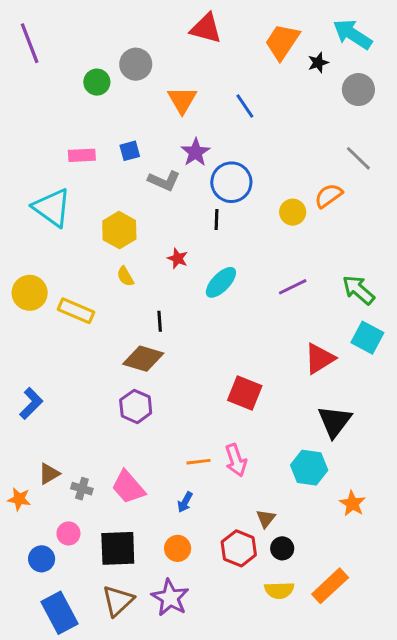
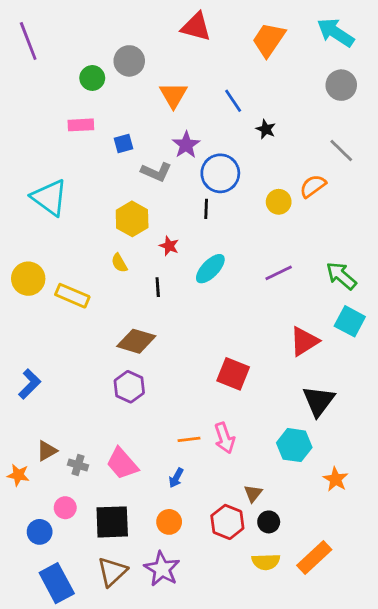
black star: (318, 63) -> (266, 129), moved, turned -30
pink rectangle: (82, 155) -> (81, 125), moved
yellow hexagon: (119, 230) -> (132, 219), moved
black line: (160, 321) -> (158, 287), moved

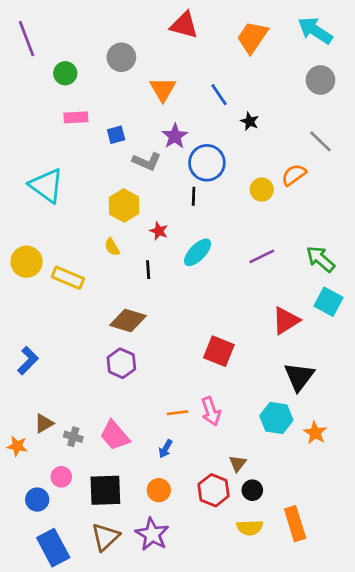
green circle: (92, 78) -> (65, 73), moved
orange star: (336, 479) -> (315, 433), moved
orange rectangle: (314, 558) -> (295, 524), turned -64

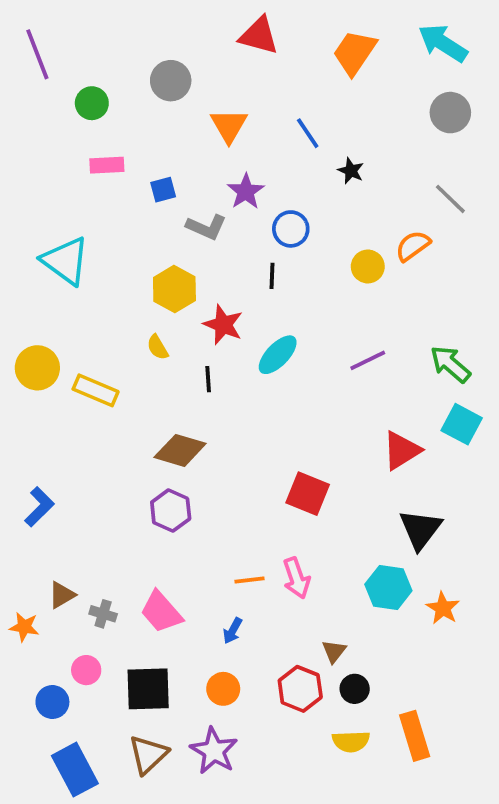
blue circle: (207, 163) -> (291, 229), size x0.7
red star: (159, 231) -> (223, 325), size x1.5

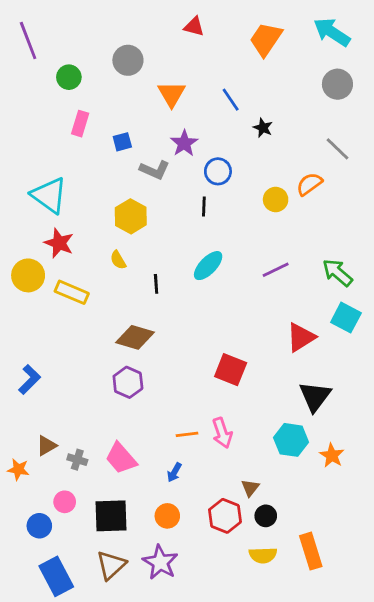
red triangle: (259, 36) -> (194, 27), size x0.7
pink rectangle: (107, 165) -> (80, 124), turned -70
red star: (223, 325) -> (59, 243), moved

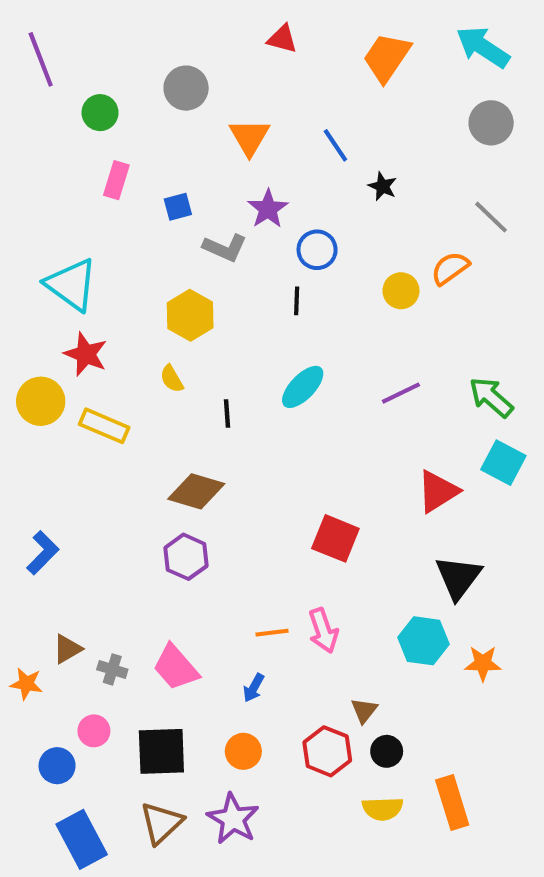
orange star: (332, 455) -> (483, 663), turned -30

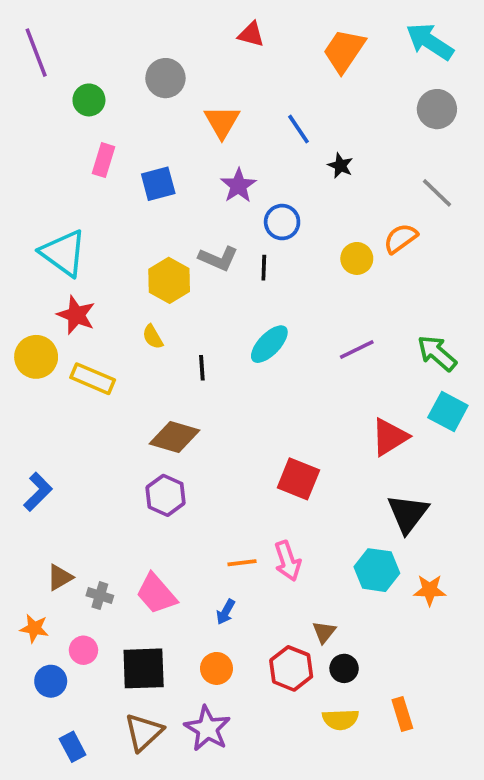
blue square: (178, 207) -> (158, 184), size x1.4
gray L-shape: (225, 248) -> (218, 258), moved
orange star: (26, 684) -> (34, 628), moved
orange rectangle: (452, 803) -> (402, 714), size x0.7
blue rectangle: (82, 839) -> (73, 747), size x0.6

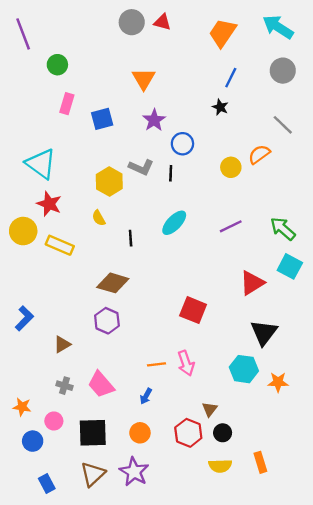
gray circle: (165, 78) -> (132, 22), moved
blue line: (298, 129) -> (231, 78), moved, turned 60
brown triangle: (60, 577) -> (62, 344), moved

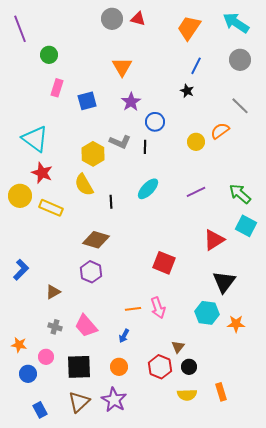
yellow semicircle: (99, 218) -> (84, 185), size x1.6

